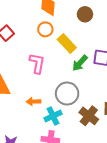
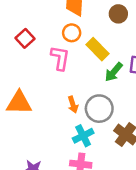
pink L-shape: (37, 63) -> (60, 58), moved
orange arrow: (34, 102) -> (73, 105), moved, turned -104

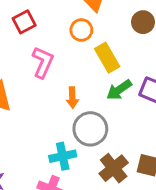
pink L-shape: (60, 58) -> (43, 62), moved
orange arrow: (73, 105) -> (72, 98), moved

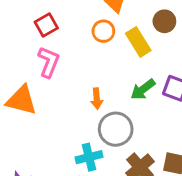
yellow rectangle: (107, 58) -> (138, 42), moved
pink L-shape: (43, 62) -> (49, 62), moved

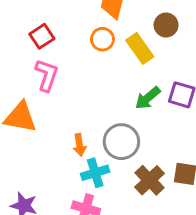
orange arrow: (97, 99) -> (80, 145), moved

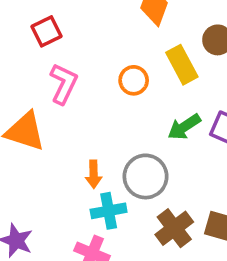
red square: (42, 36) -> (47, 31), moved
orange circle: (102, 39) -> (134, 80), moved

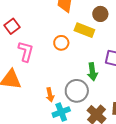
yellow rectangle: (182, 65) -> (84, 30), turned -30
green arrow: (184, 127) -> (92, 72), moved, turned -54

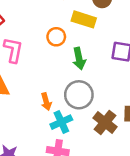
green arrow: (92, 72) -> (79, 59), moved

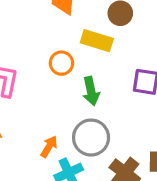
orange arrow: (46, 102) -> (49, 147), turned -133

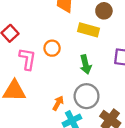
orange circle: (61, 63) -> (52, 48), moved

